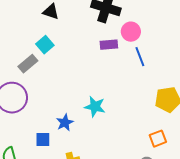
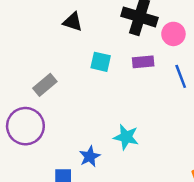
pink circle: (131, 32) -> (173, 34), moved
cyan square: (45, 45) -> (101, 62), moved, turned -36

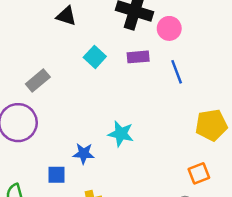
cyan square: (101, 62) -> (95, 57), turned 30
blue star: (90, 156) -> (84, 154), turned 30

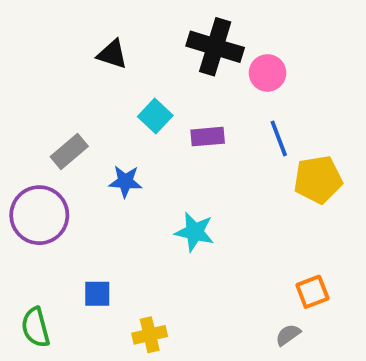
purple rectangle: (138, 57) -> (208, 137), moved
yellow pentagon: (211, 125) -> (318, 180), moved
blue star: (84, 154) -> (125, 181), moved

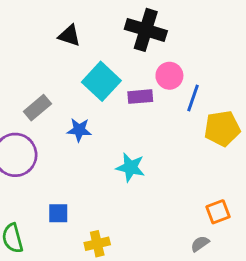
pink circle: (267, 73) -> (169, 76), moved
cyan square: (155, 116) -> (101, 81), size x1.5
blue line: (279, 138) -> (193, 98), turned 40

